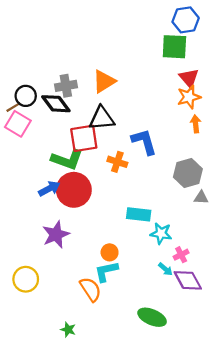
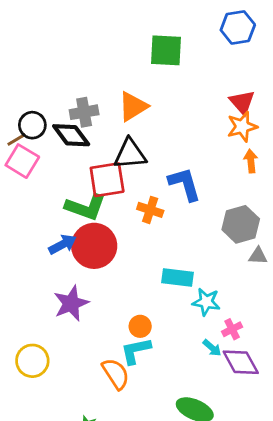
green square: (174, 47) -> (166, 50), moved

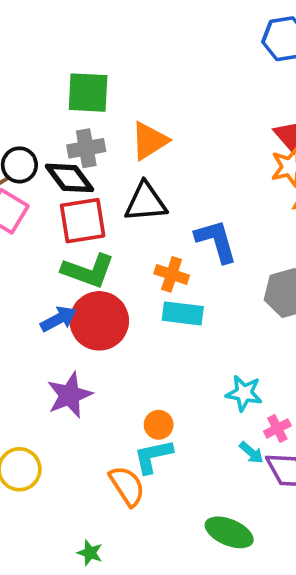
green square: (166, 50) -> (88, 93), moved
red square: (107, 180) -> (83, 221), moved
cyan rectangle: (177, 277) -> (183, 313), moved

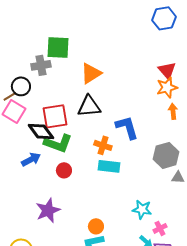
gray cross: (86, 148) -> (41, 65), moved
black diamond: (70, 178) -> (41, 131), moved
blue arrow: (58, 319) -> (31, 159), moved
red circle: (99, 321) -> (64, 170), size x0.5

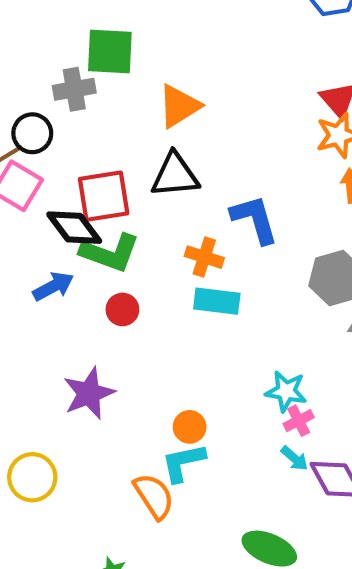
pink cross: (160, 228) -> (299, 421), moved

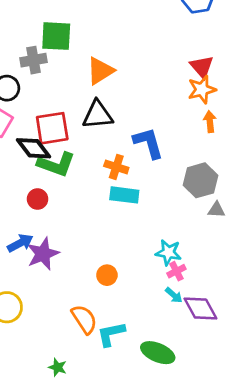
blue arrow: (53, 286) -> (20, 243), moved
red circle: (122, 309) -> (38, 199), moved
cyan L-shape: (183, 463) -> (111, 334), moved

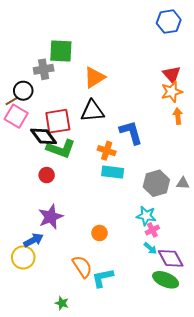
gray hexagon: (200, 180) -> (156, 183), moved
blue arrow: (20, 243) -> (33, 240), moved
green ellipse: (158, 353) -> (166, 280), moved

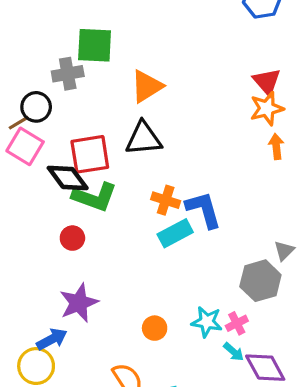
blue L-shape: (131, 132) -> (204, 210), moved
cyan rectangle: (113, 172) -> (175, 233), turned -35
gray hexagon: (156, 183) -> (260, 281), moved
gray triangle: (183, 183) -> (284, 251), turned -48
cyan star: (146, 216) -> (207, 322), moved

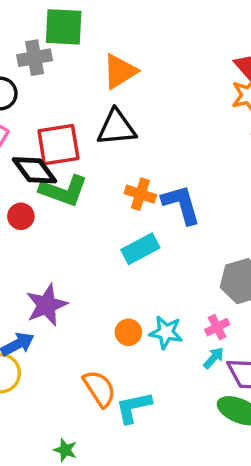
cyan rectangle: (175, 233) -> (140, 249), moved
red circle: (72, 238) -> (21, 216), moved
cyan star: (207, 322) -> (166, 332), moved
cyan arrow: (234, 352) -> (214, 358), turned -90

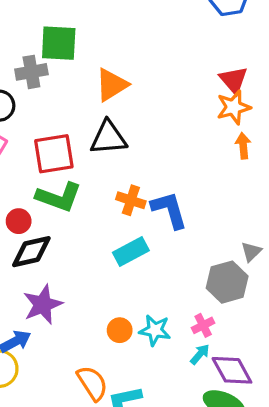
black diamond: (35, 170) -> (31, 252), moved, turned -66

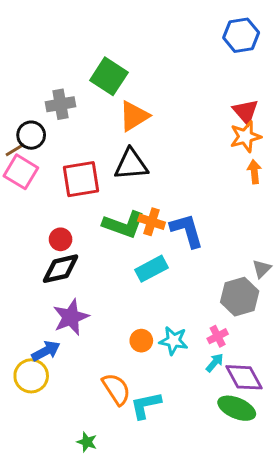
green square: (59, 43) -> (109, 76), moved, turned 30
green L-shape: (59, 197) -> (124, 225), moved
red circle: (19, 221) -> (61, 239), moved

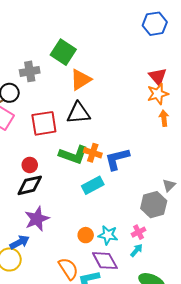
blue L-shape: (187, 231) -> (117, 159), turned -88
purple diamond: (244, 377) -> (105, 261), moved

